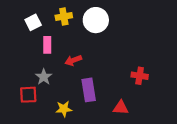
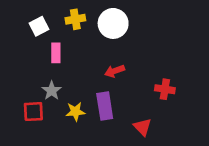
red arrow: (73, 60) -> (115, 71), moved
red triangle: (121, 108) -> (142, 127), turned 42
yellow star: (64, 109) -> (75, 112), moved

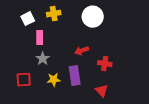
white circle: (113, 23) -> (93, 17), moved
red cross: (165, 89) -> (105, 64), moved
gray star: (52, 91) -> (43, 59), moved

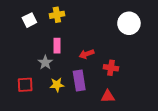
white circle: (93, 17) -> (129, 23), moved
pink rectangle: (40, 38) -> (57, 46), moved
red triangle: (102, 91) -> (108, 96), turned -48

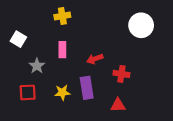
white square: (29, 20) -> (18, 39), moved, turned -32
gray star: (45, 62) -> (37, 66), moved

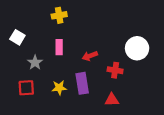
white circle: (141, 25) -> (137, 48), moved

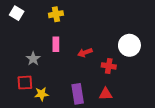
white square: (17, 37) -> (17, 13), moved
purple rectangle: (82, 83) -> (78, 94), moved
yellow star: (59, 88) -> (41, 94), moved

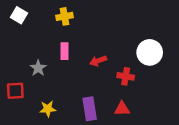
red square: (25, 83) -> (15, 91), moved

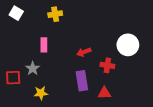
pink rectangle: (65, 51) -> (44, 45), moved
gray star: (38, 68) -> (33, 68), moved
purple rectangle: (90, 109) -> (82, 81), moved

